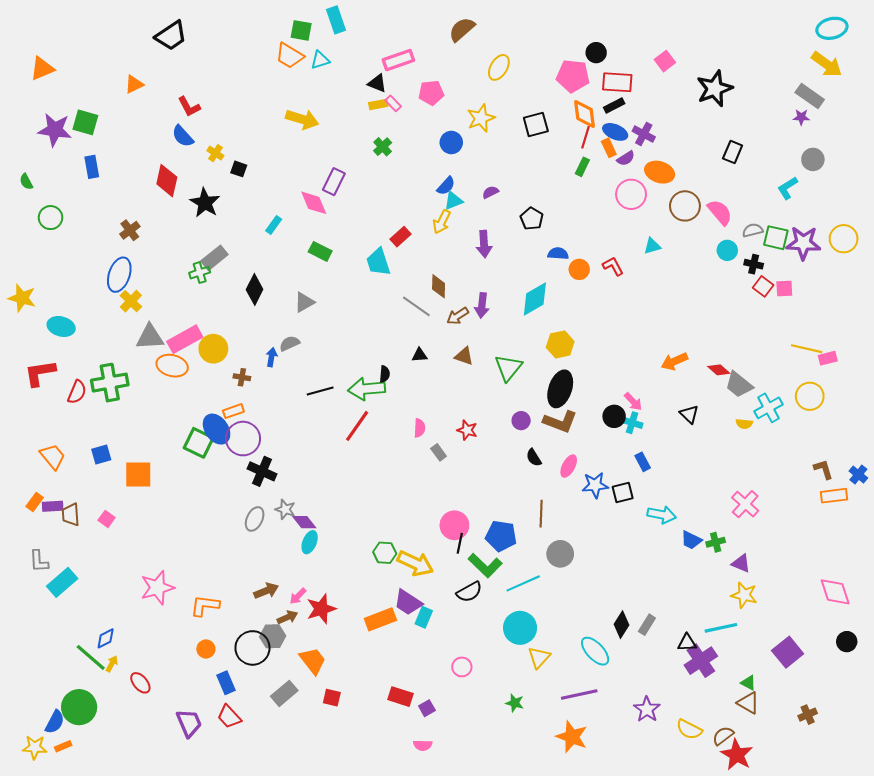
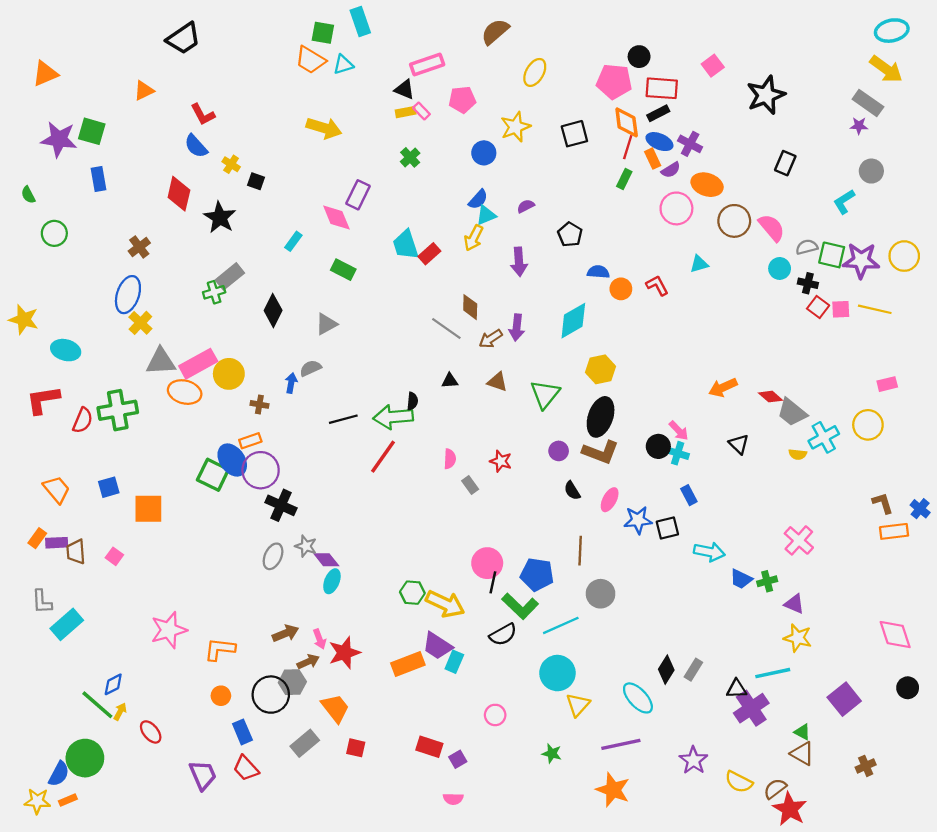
cyan trapezoid: (378, 262) -> (406, 245), moved
yellow line: (807, 349) -> (875, 309), moved
pink arrow: (298, 596) -> (319, 639), turned -66

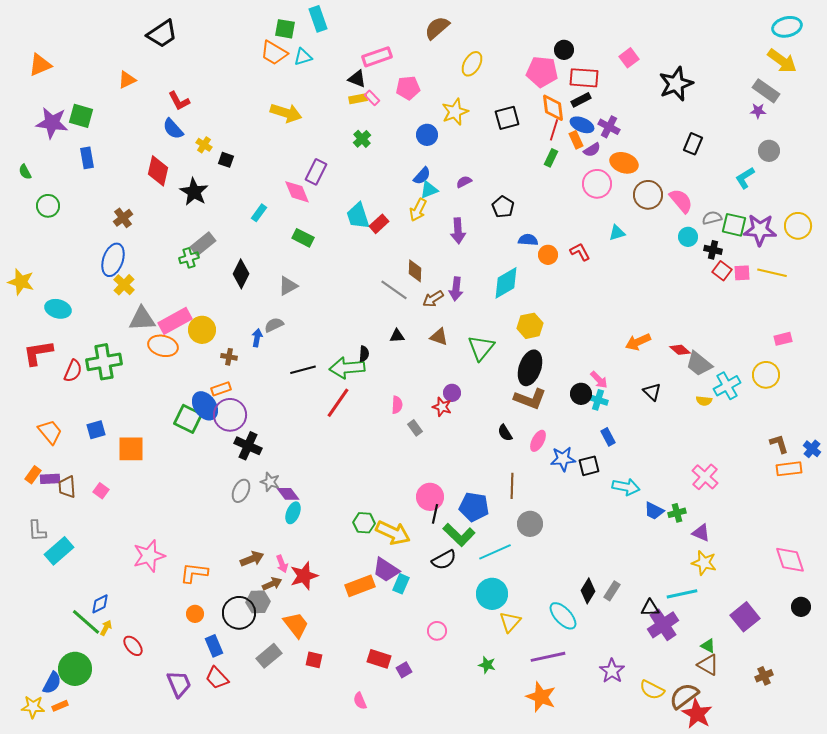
purple circle: (559, 451) -> (452, 393), moved
brown semicircle: (775, 789) -> (684, 696), size x1.4
pink semicircle: (453, 799) -> (360, 701), moved, turned 66

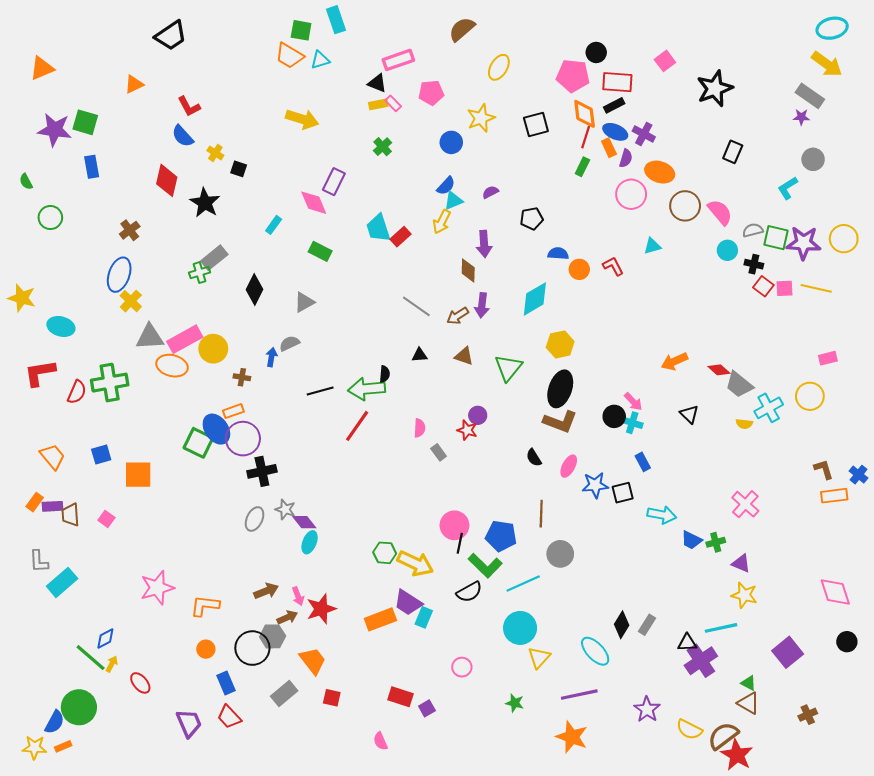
purple semicircle: (592, 150) -> (626, 158), turned -42
black pentagon: (503, 207) -> (532, 219), turned 30
brown diamond: (415, 271) -> (468, 270), moved
black cross: (248, 446) -> (262, 471), turned -36

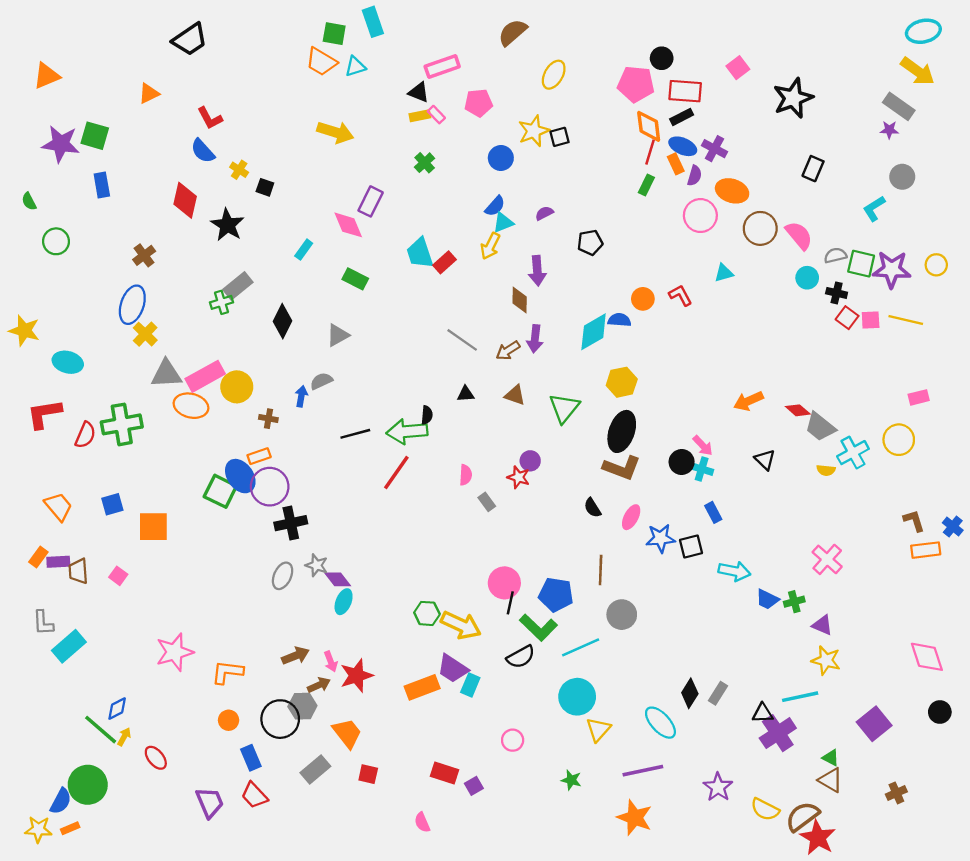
black square: (536, 124) -> (560, 137), moved, size x0.7
yellow circle: (844, 239) -> (936, 265), size x0.7
blue semicircle: (558, 253) -> (619, 320), moved

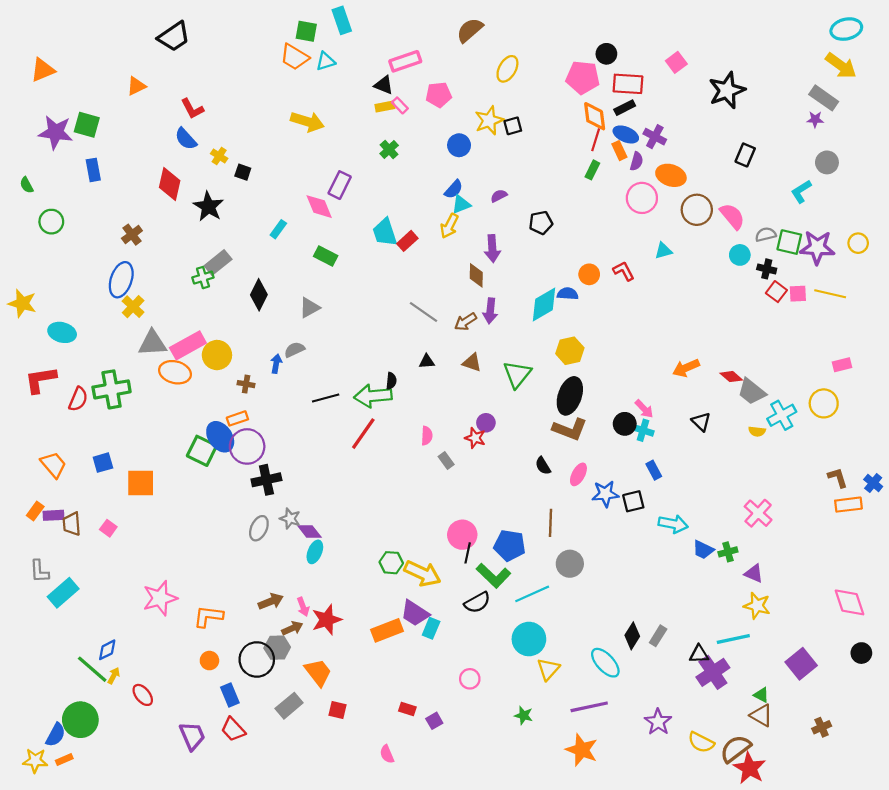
red rectangle: (445, 773) -> (407, 709), size x0.7

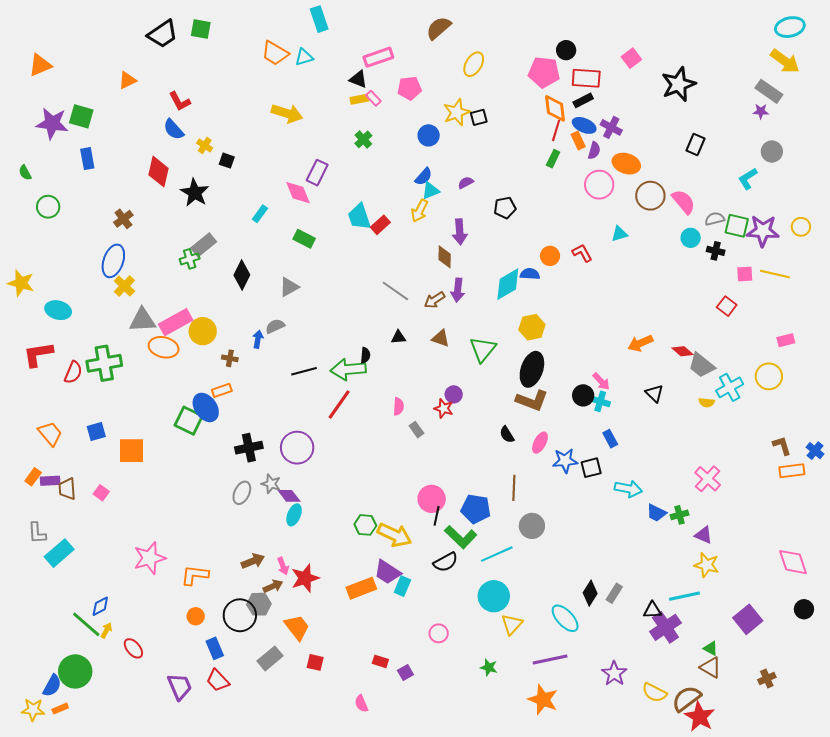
green square: (306, 31) -> (201, 29), moved
red square: (776, 292) -> (727, 306), moved
purple circle: (247, 446) -> (297, 448), moved

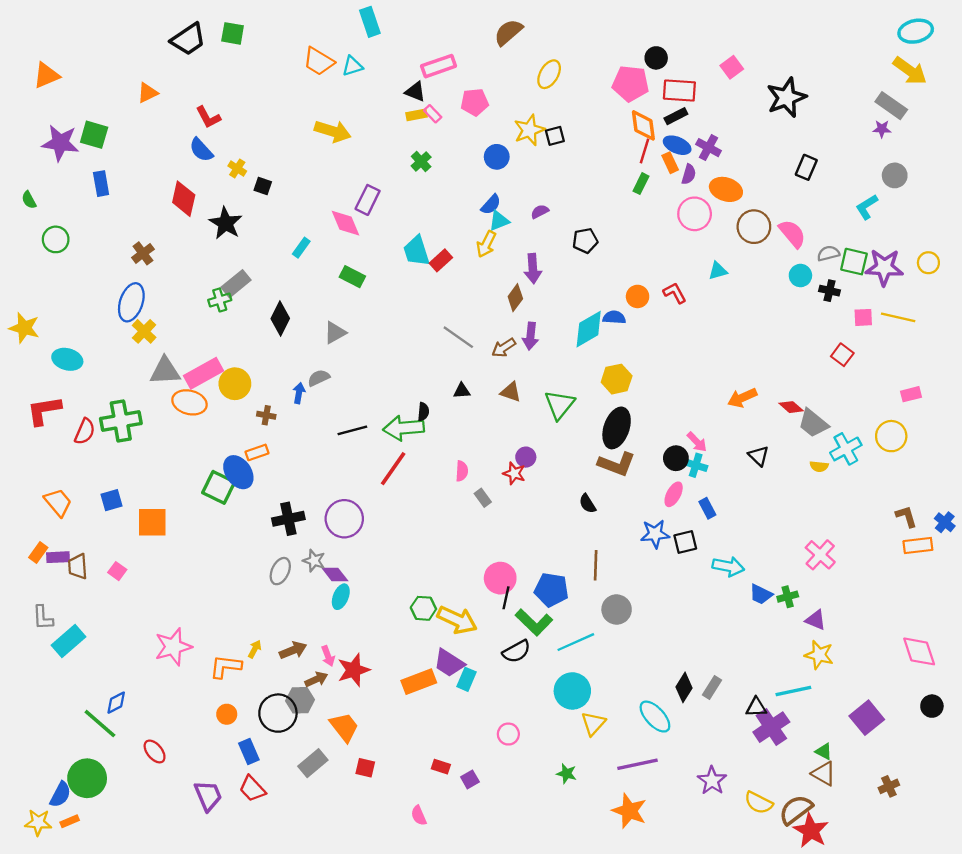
brown diamond: (445, 257) -> (515, 298), turned 35
pink ellipse: (540, 443) -> (674, 494), moved
yellow arrow: (106, 630) -> (255, 649), moved

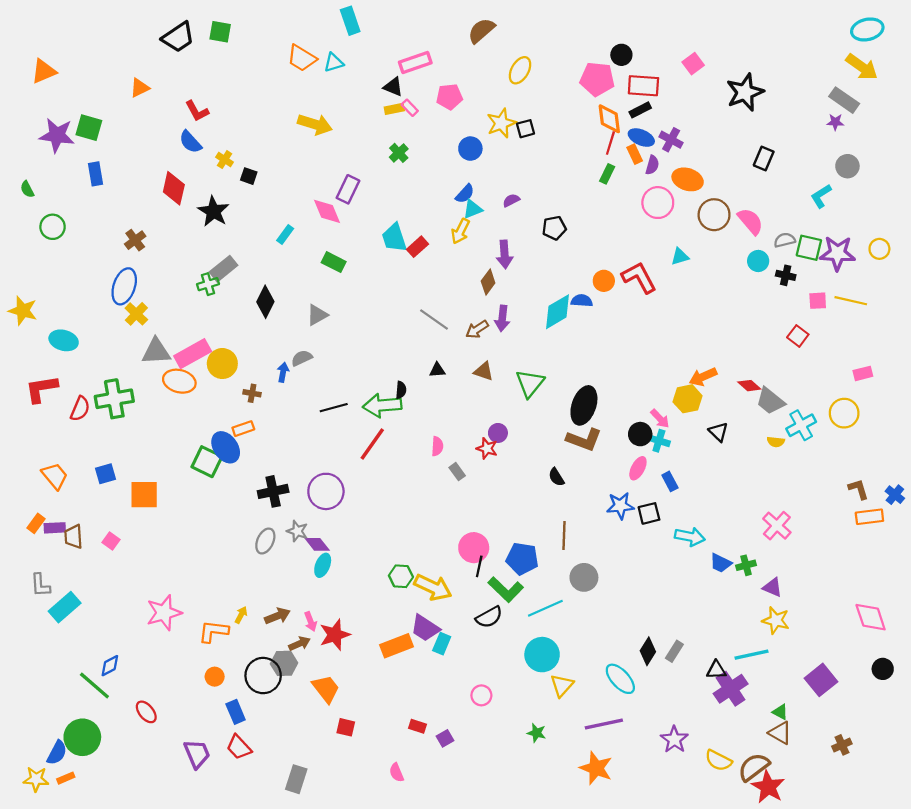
red L-shape: (675, 293) -> (639, 278), size x1.6
yellow hexagon: (617, 379) -> (688, 399), moved
gray rectangle: (313, 763) -> (296, 779), moved, turned -32

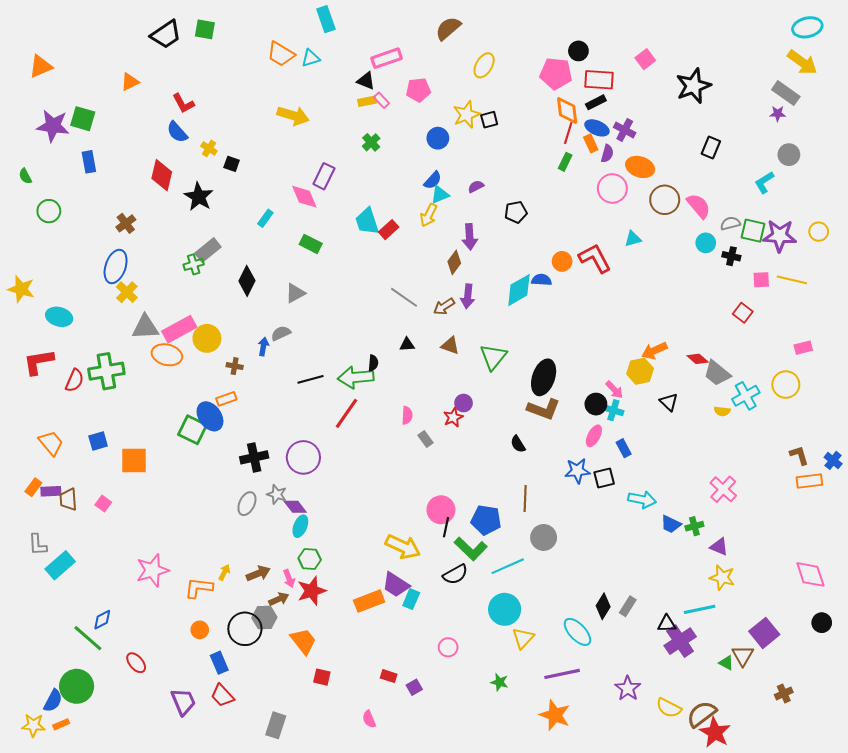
red star: (487, 448) -> (453, 417), turned 30
green hexagon: (401, 576) -> (310, 559), moved
brown triangle: (780, 733) -> (743, 656), moved, turned 30

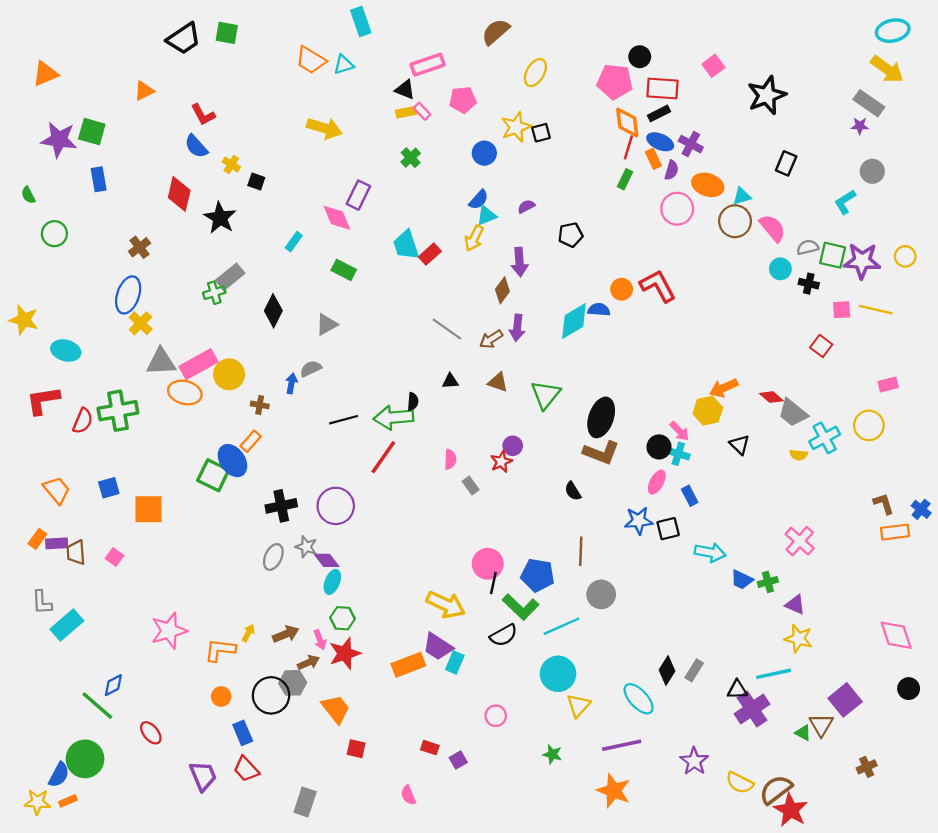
cyan triangle: (633, 239) -> (742, 196), moved
orange rectangle: (226, 399) -> (251, 441), turned -30

